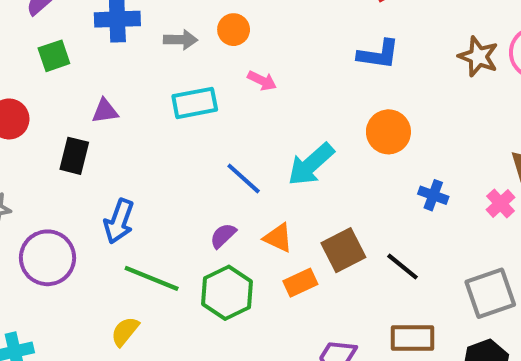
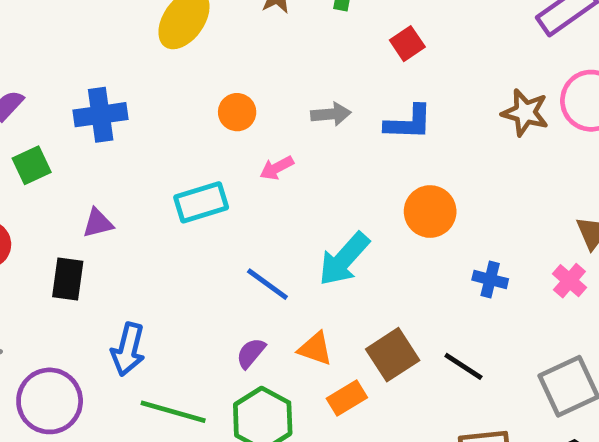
gray arrow: (181, 40) -> (331, 114), moved
pink arrow: (262, 81) -> (277, 168), turned 132

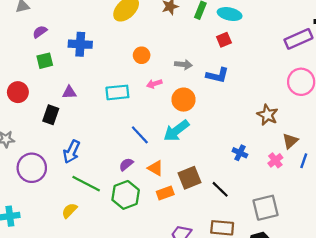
brown star: (525, 113) -> (267, 115), moved
orange circle: (430, 212) -> (184, 100), moved

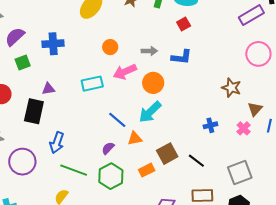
purple semicircle: (40, 32) -> (15, 37), size x1.5
pink arrow: (154, 84) -> (125, 72), size x1.6
black rectangle: (51, 115) -> (34, 111), size x1.4
blue cross: (240, 153) -> (210, 125), turned -32
orange triangle: (155, 168) -> (135, 138), moved, turned -35

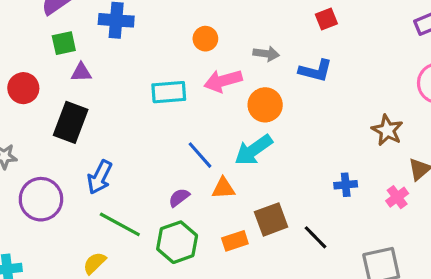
purple triangle: (48, 89) -> (81, 72), moved

